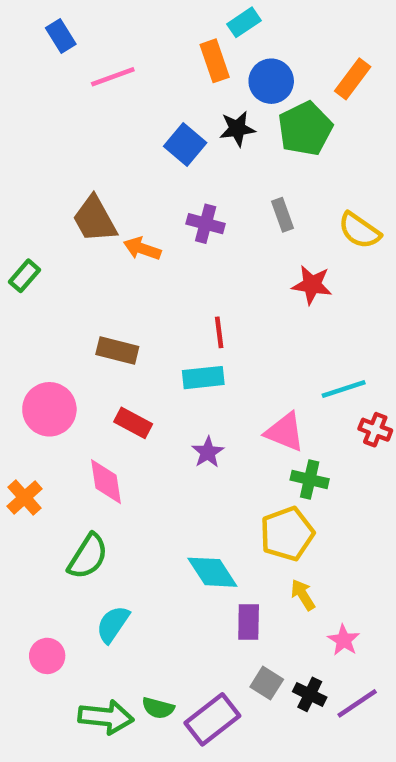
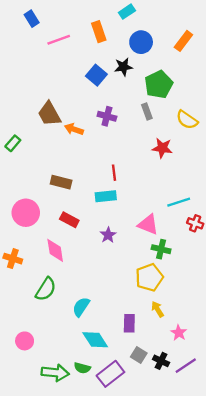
orange rectangle: (215, 61) -> (99, 32), moved
green pentagon: (305, 129) -> (159, 84), moved
orange cross: (25, 498) -> (13, 259), turned -30
cyan diamond: (212, 572) -> (95, 340), moved
cyan semicircle: (113, 624) -> (81, 307), moved

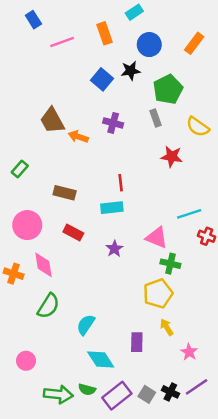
green rectangle: (13, 143) -> (20, 169), moved
pink diamond: (55, 250) -> (43, 265), moved
gray square: (139, 355) -> (147, 394), moved
black cross: (161, 361) -> (170, 392), moved

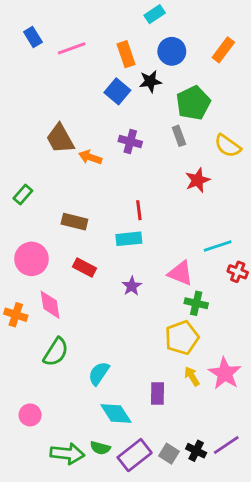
blue rectangle: (33, 20) -> (33, 37), moved
orange rectangle: (104, 33) -> (126, 54), moved
red star: (172, 157) -> (198, 180), turned -30
pink star: (189, 352) -> (225, 373), moved, size x1.6

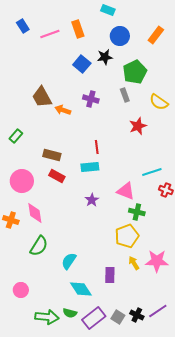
cyan rectangle: (155, 14) -> (108, 10), turned 56
orange rectangle: (126, 54) -> (78, 29), moved
red rectangle: (84, 267) -> (57, 176), moved
pink star: (225, 373) -> (157, 261), turned -30

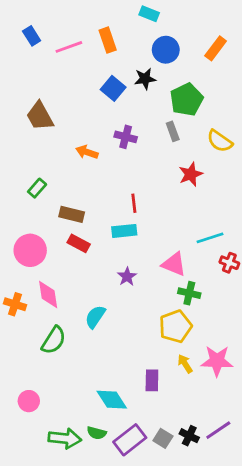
brown trapezoid: (42, 97) -> (40, 116), moved
green rectangle: (16, 136) -> (37, 188), moved
cyan semicircle: (69, 261) -> (95, 317), moved

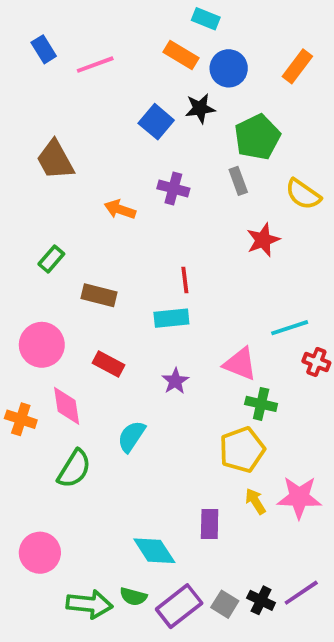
orange rectangle: (108, 40) -> (181, 55), moved, turned -40
red rectangle: (79, 243) -> (109, 364), moved
pink circle: (29, 401) -> (40, 553), size x1.4

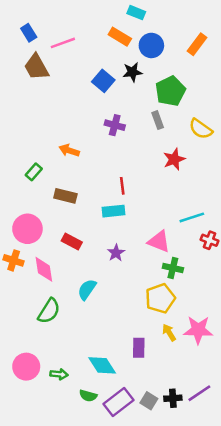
brown trapezoid: (55, 160) -> (36, 67), moved
orange arrow: (120, 209) -> (69, 150), moved
orange cross: (21, 419) -> (14, 260), moved
black cross: (261, 600) -> (173, 398), turned -30
green arrow: (89, 604) -> (59, 374), moved, size x0.6

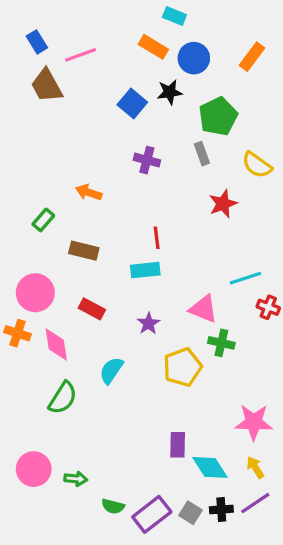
yellow pentagon: (160, 298) -> (182, 367), moved
yellow arrow: (169, 332) -> (255, 467), moved
cyan diamond: (102, 365) -> (210, 467), moved

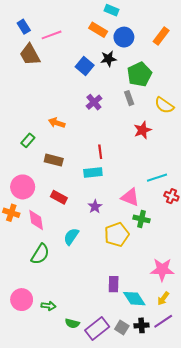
purple cross: (147, 160) -> (94, 102), turned 35
yellow arrow: (255, 467) -> (163, 299), turned -112

